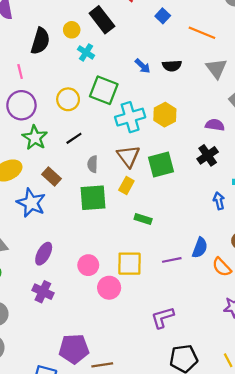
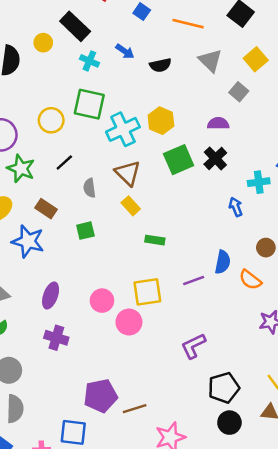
cyan cross: (86, 52) -> (89, 61), moved
blue arrow: (143, 66) -> (125, 51), moved
green square: (161, 165) -> (179, 160), moved
yellow rectangle: (126, 186) -> (131, 206), turned -63
green square: (93, 198) -> (85, 231), moved, size x0.6

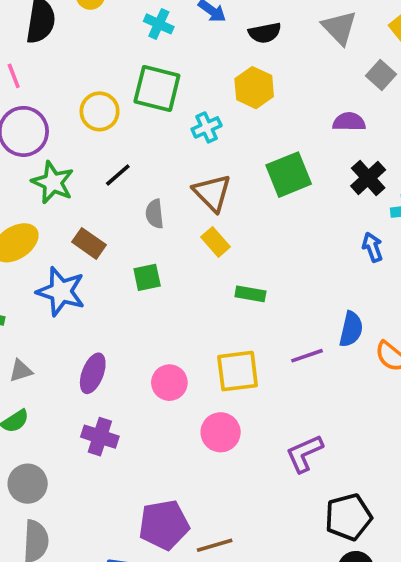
yellow hexagon: (161, 121) -> (254, 88), moved
cyan cross: (123, 129) -> (207, 127), size x0.6
black cross: (215, 158) -> (368, 178), moved
pink circle: (129, 322) -> (221, 432), moved

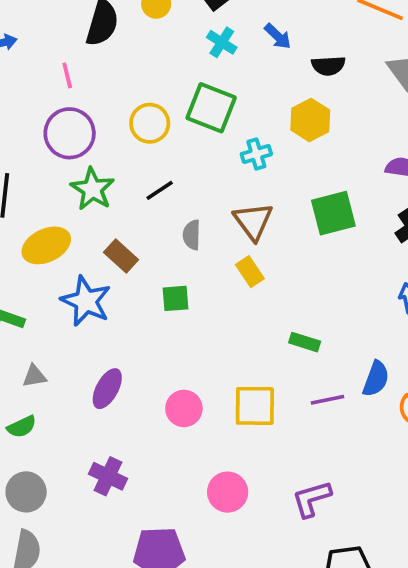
green rectangle: (250, 294) -> (305, 342), moved
pink circle: (221, 432) -> (228, 492), moved
purple cross: (100, 437) -> (108, 476), moved

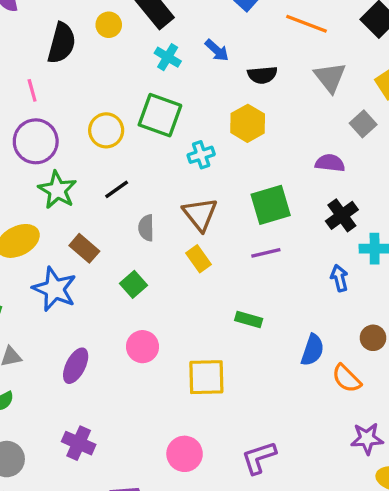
green square: (175, 298) -> (134, 284), turned -35
purple line: (328, 400) -> (266, 253), moved
pink circle: (184, 408) -> (143, 347), moved

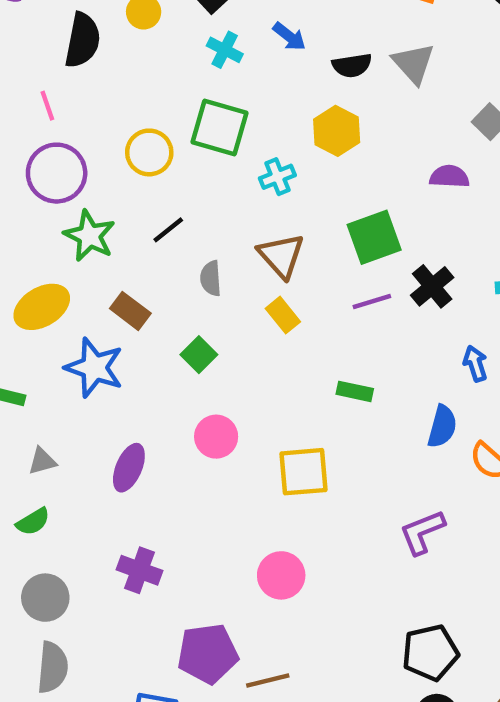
gray triangle: (330, 77) -> (413, 63), moved
black cross: (342, 215) -> (432, 286), moved
blue arrow: (339, 278) -> (475, 364), moved
purple L-shape: (259, 458) -> (422, 532), moved

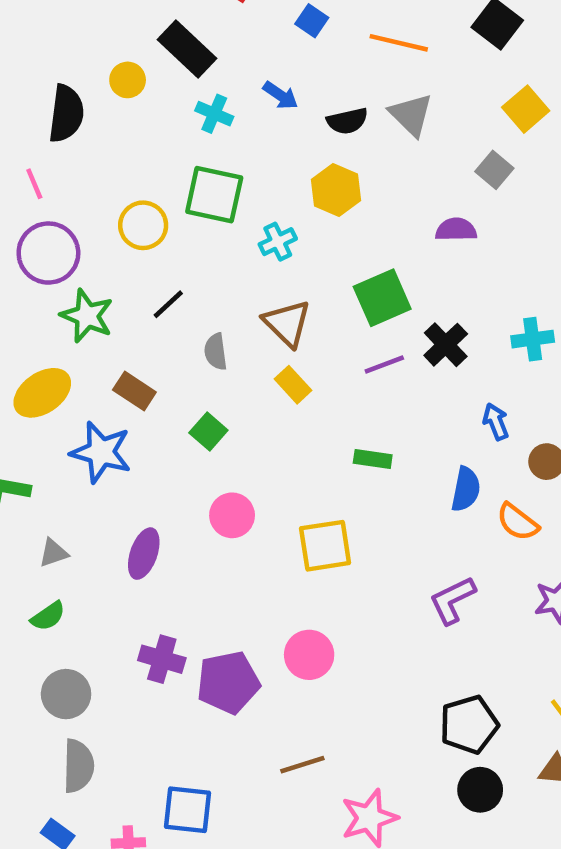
purple pentagon: (208, 654) -> (228, 682), moved

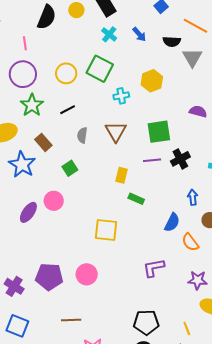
black semicircle: (347, 121) -> (172, 42), moved
yellow rectangle: (293, 385) -> (121, 175), moved, turned 42
pink circle: (232, 515) -> (54, 201), moved
purple cross: (162, 659) -> (14, 286), moved

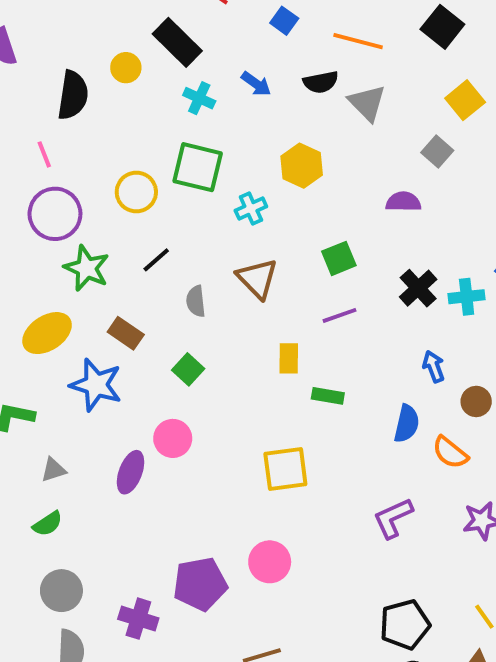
green square: (159, 132) -> (339, 258), size x0.7
black cross: (180, 159) -> (418, 288), moved

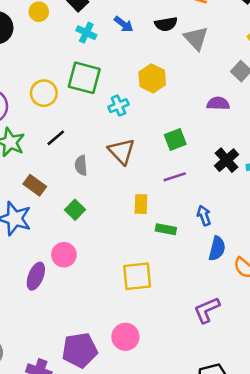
blue arrow: (434, 366) -> (204, 215), moved

